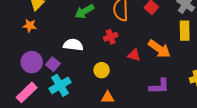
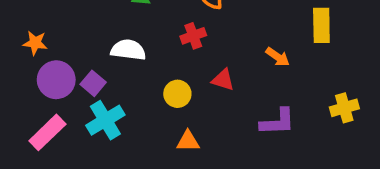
orange star: (30, 26) -> (35, 43), moved
orange arrow: (159, 49) -> (278, 57), size x0.6
red triangle: (134, 55) -> (223, 80), moved

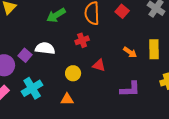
yellow rectangle: (321, 25) -> (154, 49), moved
purple square: (93, 83) -> (25, 55), moved
orange triangle: (188, 141) -> (67, 99), moved

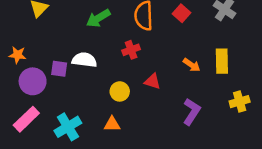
purple square: (25, 55) -> (59, 69), turned -32
cyan cross: (32, 88) -> (68, 127), moved
purple L-shape: (130, 89) -> (192, 112), turned -55

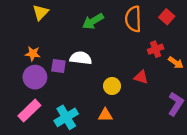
red cross: (131, 50) -> (156, 49), moved
orange star: (17, 55) -> (33, 54), moved

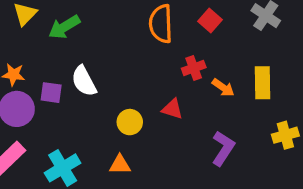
green arrow: (93, 21) -> (64, 27), moved
white semicircle: (81, 58) -> (84, 81), turned -125

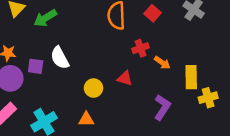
yellow rectangle: (262, 83) -> (191, 77), moved

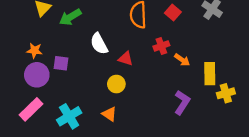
white semicircle: (60, 58) -> (99, 44), moved
red triangle: (125, 78) -> (126, 59), moved
orange triangle: (86, 119) -> (109, 114), turned 35

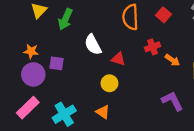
green arrow: (70, 17) -> (65, 19), turned -35
purple L-shape: (182, 102) -> (172, 101), turned -60

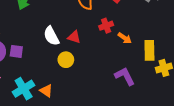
white semicircle: (93, 45) -> (51, 36), moved
purple square: (56, 63) -> (16, 51), moved
orange triangle: (103, 112) -> (46, 91), moved

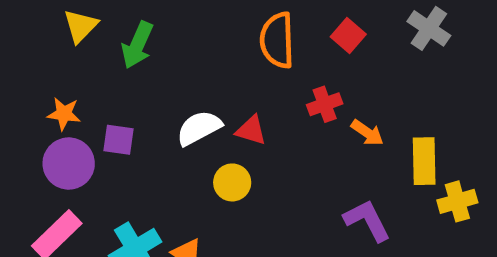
white semicircle: (51, 36) -> (199, 128), turned 90
purple square: (16, 51) -> (118, 140), moved

